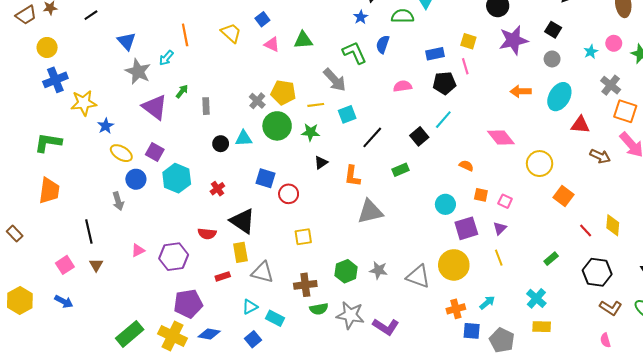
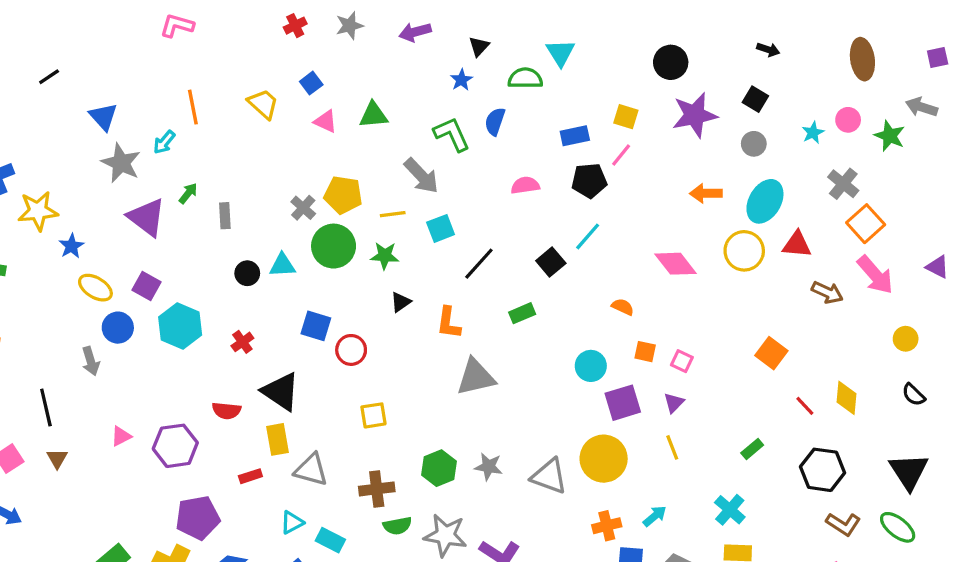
pink line: (465, 66) -> (621, 155), turned 56
orange square: (625, 111) -> (866, 224), turned 30
yellow circle: (540, 164) -> (744, 251), moved

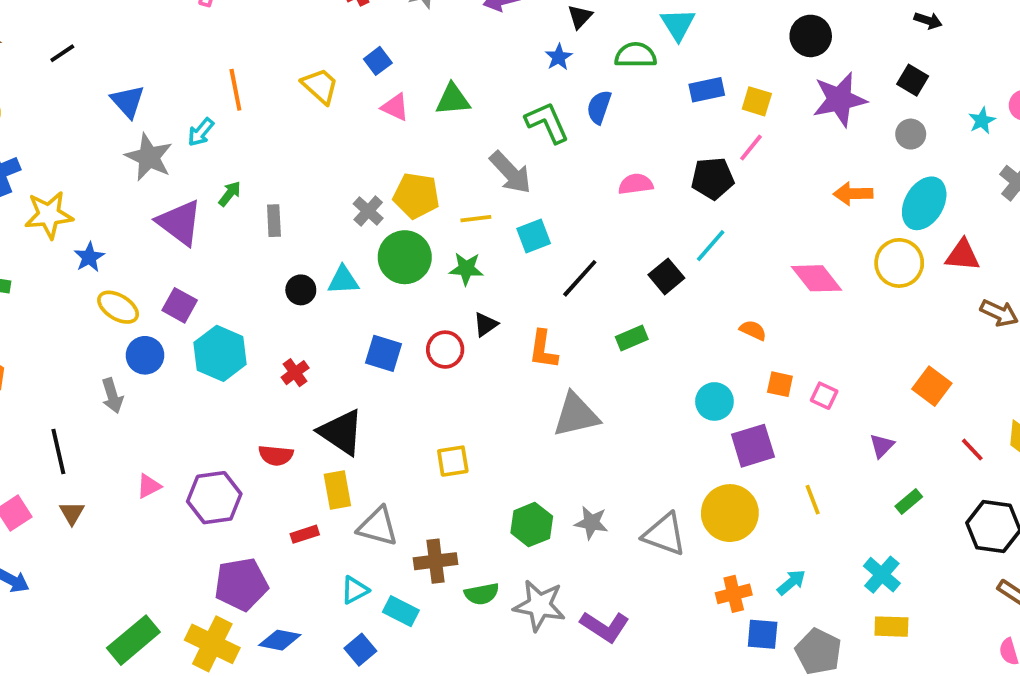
blue rectangle: (575, 136) -> (707, 90), moved
red circle: (351, 350) -> (445, 350), moved
purple triangle: (674, 403) -> (882, 446), moved
brown cross: (377, 489) -> (436, 561), moved

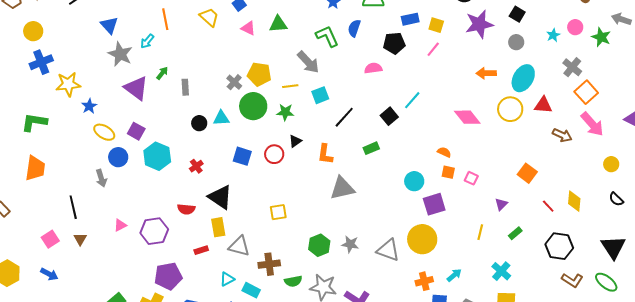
black pentagon: (713, 178) -> (394, 43), moved
orange semicircle: (753, 330) -> (444, 152), moved
yellow line: (813, 500) -> (480, 232), moved, turned 35

